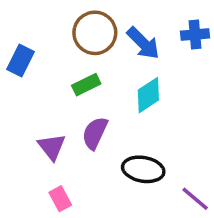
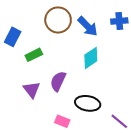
green rectangle: (86, 85) -> (34, 55), moved
pink rectangle: (60, 199) -> (62, 121), moved, turned -40

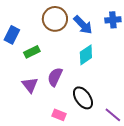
black ellipse: (88, 103) -> (83, 98), turned 45

